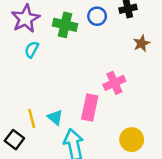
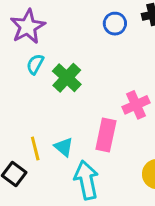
green cross: (65, 25) -> (67, 78), moved, turned 30

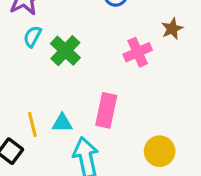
pink cross: (136, 105) -> (138, 52), moved
cyan triangle: (64, 147) -> (62, 123), turned -40

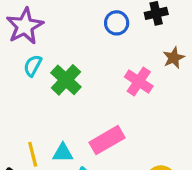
pink cross: (138, 52) -> (139, 81), turned -32
pink rectangle: (106, 110) -> (107, 140), turned 48

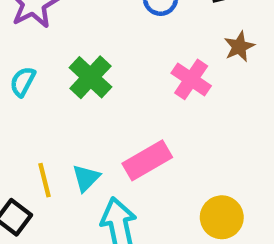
cyan semicircle: (33, 66) -> (23, 82), moved
cyan triangle: (63, 153) -> (86, 178), turned -45

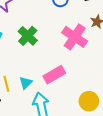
pink cross: (191, 79) -> (75, 37), size x1.4

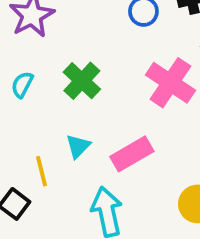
cyan triangle: (26, 83) -> (78, 146), moved

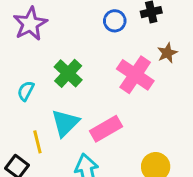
cyan semicircle: (22, 85) -> (26, 91), moved
cyan triangle: (78, 146) -> (65, 123), size x1.5

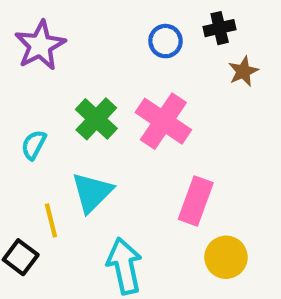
brown star: (167, 53) -> (243, 71), moved
pink cross: (135, 75) -> (163, 121), moved
pink rectangle: (106, 129) -> (196, 201), moved, turned -40

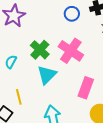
cyan triangle: (92, 192) -> (47, 75), moved

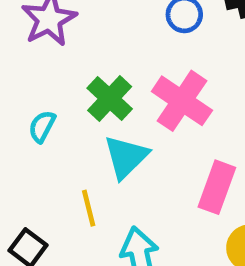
yellow line: (19, 97) -> (89, 208), moved

